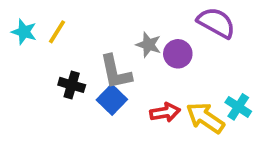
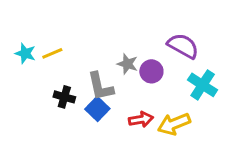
yellow line: (57, 32) -> (52, 53), turned 35
cyan cross: (238, 107) -> (203, 85), moved, size x1.4
yellow arrow: (205, 118) -> (174, 124), turned -56

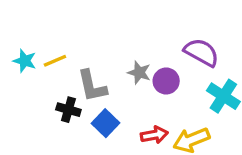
gray L-shape: (100, 86) -> (92, 86), moved

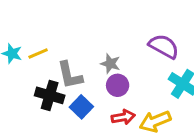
purple circle: (166, 81) -> (118, 85), moved
black cross: (68, 110) -> (50, 95), size x1.4

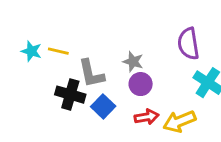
purple semicircle: (164, 46) -> (188, 44), turned -128
yellow line: (38, 53) -> (58, 51), turned 36

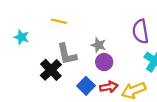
yellow line: (58, 51) -> (59, 21), moved
black cross: (70, 95) -> (51, 70), turned 30
blue square: (103, 106) -> (86, 86), moved

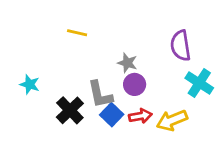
cyan star: (21, 37) -> (30, 84), moved
gray L-shape: (67, 54) -> (100, 94), moved
black cross: (51, 70) -> (70, 110), moved

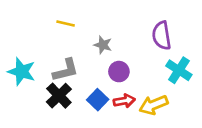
gray star: (127, 63) -> (103, 45), moved
cyan star: (30, 84) -> (22, 72), size x1.5
gray L-shape: (100, 94) -> (66, 70), moved, turned -92

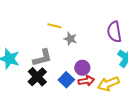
yellow line: (66, 24) -> (54, 26), moved
purple circle: (119, 72) -> (82, 68), moved

